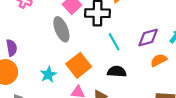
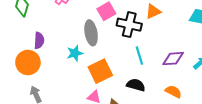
orange semicircle: (159, 60) -> (173, 92), moved, turned 42
cyan star: (48, 75) -> (75, 53), moved

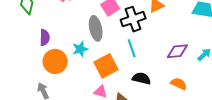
black cross: (129, 25) -> (133, 19), turned -30
cyan line: (139, 56) -> (132, 48), moved
orange circle: (28, 63) -> (55, 61), moved

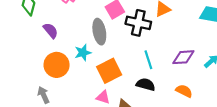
black cross: (133, 19) -> (138, 23), turned 30
purple semicircle: (45, 38) -> (51, 31), moved, turned -42
cyan line: (132, 48) -> (148, 60), moved

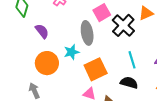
black cross: (138, 23) -> (123, 25), turned 30

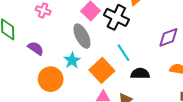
cyan line: (132, 60) -> (124, 53), moved

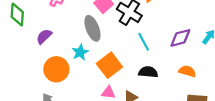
purple semicircle: (36, 48) -> (44, 36), turned -84
cyan line: (124, 53) -> (144, 42), moved

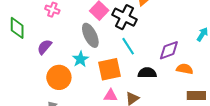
purple diamond: (180, 38) -> (169, 50), moved
cyan line: (144, 42) -> (128, 46), moved
orange square: (109, 65) -> (110, 69), turned 30

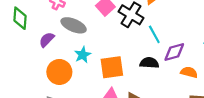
gray ellipse: (90, 35) -> (74, 25), moved, turned -45
cyan line: (128, 46) -> (154, 34), moved
black semicircle: (147, 73) -> (149, 63), moved

